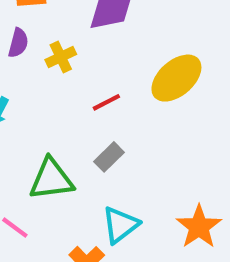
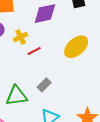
red line: (106, 102) -> (34, 51), moved

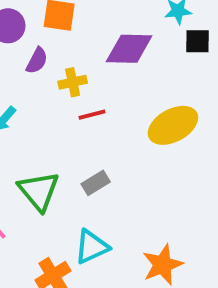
green triangle: (16, 96) -> (39, 191), turned 45

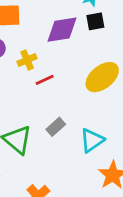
black square: (198, 41) -> (95, 21), moved
cyan triangle: (92, 247) -> (92, 140), moved

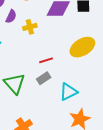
red line: (45, 80) -> (46, 60), moved

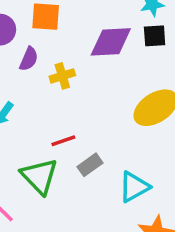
red line: (46, 60) -> (63, 141), moved

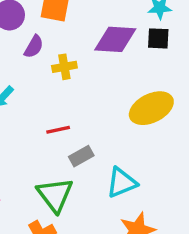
green triangle: (39, 176) -> (55, 195), moved

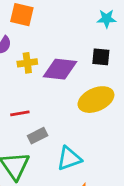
black square: (158, 38) -> (101, 57), moved
purple diamond: (115, 39) -> (60, 69), moved

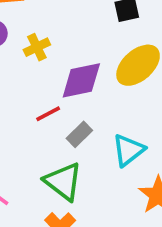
purple diamond: (60, 69) -> (81, 80), moved

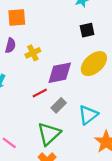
green triangle: (63, 182) -> (49, 134), turned 40

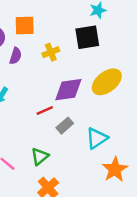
black square: (87, 30) -> (87, 37), moved, size x1.5
yellow cross: (33, 53) -> (51, 52), moved
green triangle: (49, 134) -> (40, 157), moved, size x0.7

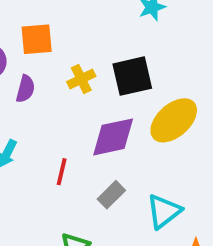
black square: (87, 37) -> (132, 76), moved
red line: (45, 111) -> (62, 172), moved, turned -49

